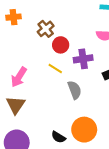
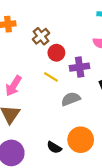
gray semicircle: (75, 90) -> (71, 99), turned -90

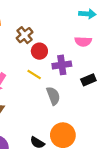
gray semicircle: (71, 99) -> (53, 96), turned 90

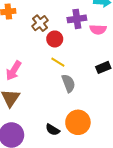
purple cross: (62, 65) -> (77, 19), moved
yellow line: (34, 75) -> (58, 62), moved

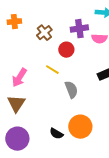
red circle: (55, 39) -> (66, 50), moved
yellow line: (58, 62) -> (52, 70), moved

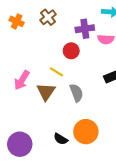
orange cross: (14, 22) -> (17, 21), turned 32
brown cross: (44, 33) -> (48, 17), moved
brown triangle: (16, 104) -> (46, 92), moved

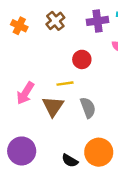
purple cross: (85, 29) -> (98, 21), moved
yellow line: (56, 72) -> (65, 84), turned -40
purple circle: (20, 144) -> (22, 151), moved

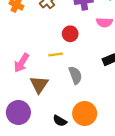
brown triangle: (53, 106) -> (39, 85), moved

